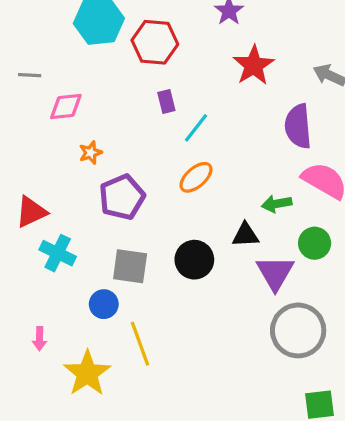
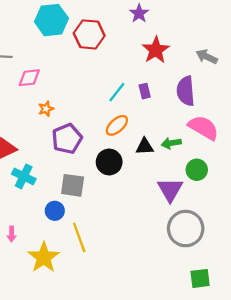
purple rectangle: (166, 102) -> (145, 91), moved
black triangle: (245, 235) -> (145, 146), moved
black circle: (194, 260) -> (109, 162), moved

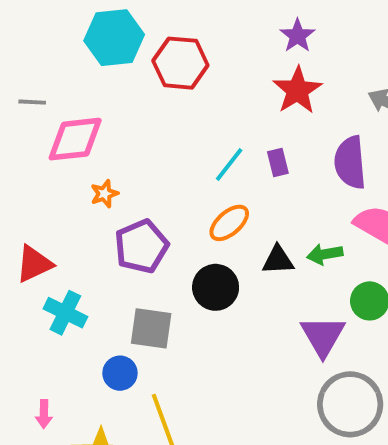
purple star: (139, 13) -> (297, 36), moved
pink diamond: (29, 78) -> (75, 139), size x1.4

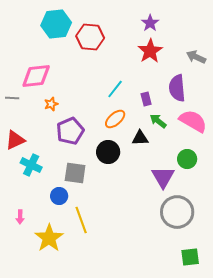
gray line: (32, 102) -> (12, 98), moved
purple rectangle: (278, 162) -> (146, 99), moved
green arrow: (325, 254) -> (158, 121), moved, turned 48

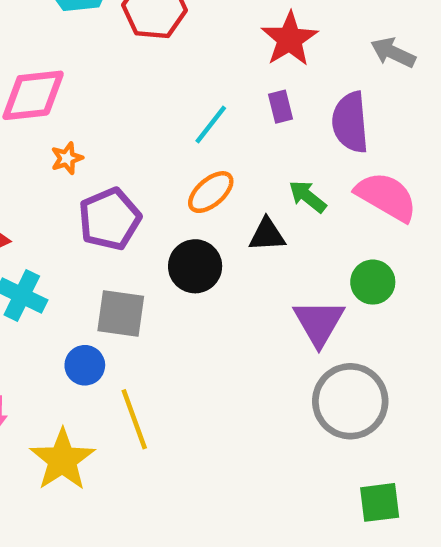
purple rectangle: (146, 99) -> (281, 107), moved

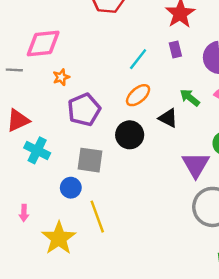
black triangle: (267, 235) -> (168, 118), turned 30

